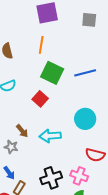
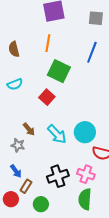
blue line: (85, 73) -> (92, 52), moved, turned -55
cyan circle: (85, 119) -> (85, 132), moved
cyan arrow: (50, 136) -> (57, 134), turned -130

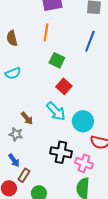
green square: (59, 71) -> (57, 60), size x0.7
red square: (47, 97) -> (64, 86), moved
cyan arrow: (57, 134) -> (56, 111), moved
black cross: (58, 176) -> (61, 152), moved, turned 30

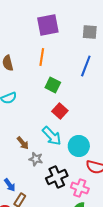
gray star: (16, 134) -> (36, 159), moved
black cross: (61, 152) -> (57, 177), turned -35

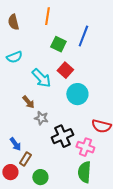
blue line: (86, 66) -> (83, 36), moved
cyan arrow: (52, 136) -> (41, 78), moved
cyan circle: (79, 146) -> (77, 94), moved

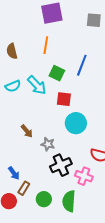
red square: (65, 70) -> (64, 99), turned -35
cyan arrow: (41, 78) -> (37, 85), moved
gray star: (41, 118) -> (48, 144), moved
green semicircle: (84, 172) -> (69, 201), moved
green circle: (40, 177) -> (44, 199), moved

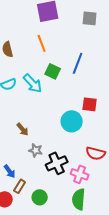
orange line: (46, 45) -> (42, 43), turned -30
red square: (64, 99) -> (90, 104), moved
gray star: (48, 144) -> (36, 150), moved
green semicircle: (69, 201) -> (79, 199), moved

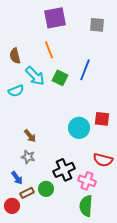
cyan arrow: (33, 83) -> (35, 76), moved
red square: (90, 104) -> (102, 119), moved
gray star: (36, 150) -> (28, 157), moved
brown rectangle: (20, 186) -> (27, 193), turned 32
green circle: (40, 197) -> (46, 189), moved

